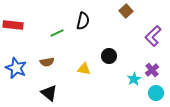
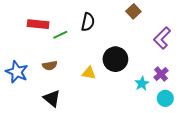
red rectangle: (13, 25) -> (38, 24), moved
black circle: (109, 56) -> (115, 59), size x1.5

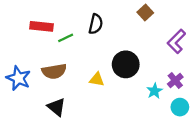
brown semicircle: (50, 66) -> (54, 71), size x1.5

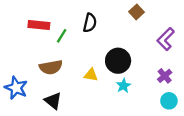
green line: (66, 38) -> (62, 36), turned -32
blue star: (18, 78) -> (16, 88), moved
cyan star: (154, 91) -> (123, 86), moved

